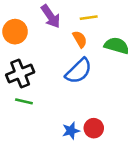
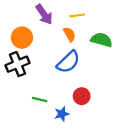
orange circle: (15, 32) -> (22, 38), moved
green line: (24, 101) -> (40, 99), moved
red circle: (94, 128) -> (82, 96), moved

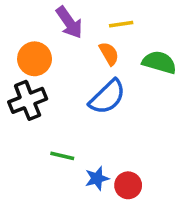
red circle: (82, 96) -> (128, 185), moved

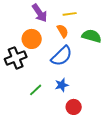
orange circle: (35, 59) -> (32, 39), moved
green line: (62, 156) -> (36, 90), turned -56
blue star: (97, 178) -> (62, 85), moved

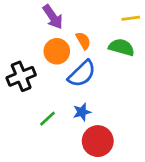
yellow line: (70, 14) -> (131, 18), moved
orange circle: (32, 39) -> (57, 51), moved
red circle: (74, 107) -> (98, 141), size x1.5

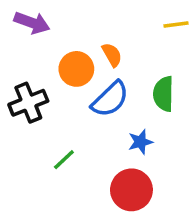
purple arrow: (53, 17) -> (32, 23), moved, turned -35
green semicircle: (122, 47) -> (163, 94), moved, turned -105
blue star: (82, 112) -> (140, 142), moved

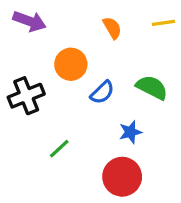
orange semicircle: (112, 55) -> (112, 28), moved
green semicircle: (163, 94) -> (152, 87), turned 116
blue semicircle: (110, 99) -> (102, 92), size x0.7

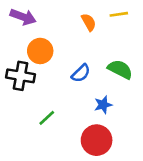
yellow line: (163, 23) -> (119, 14), moved
orange circle: (71, 64) -> (40, 51), moved
black cross: (26, 96) -> (21, 76), turned 32

